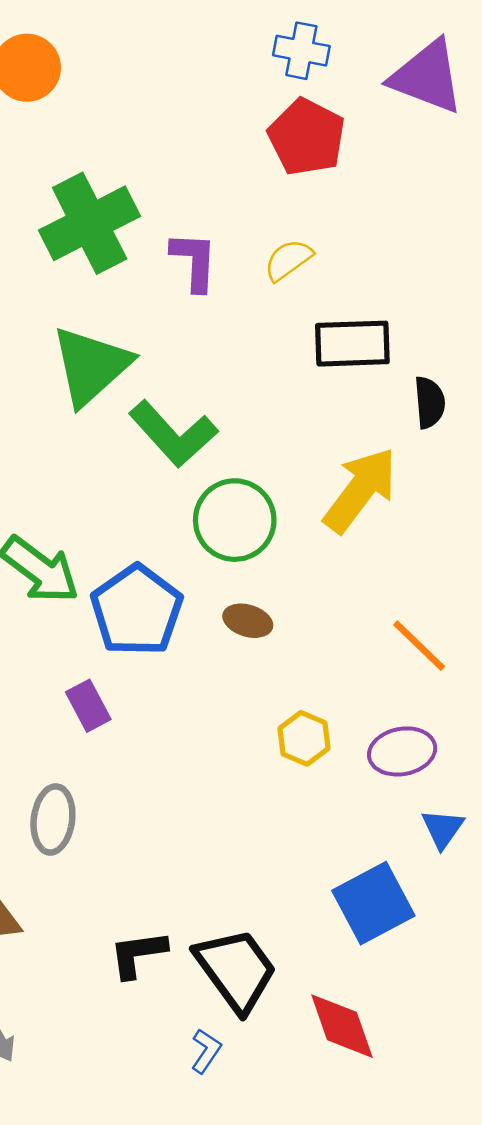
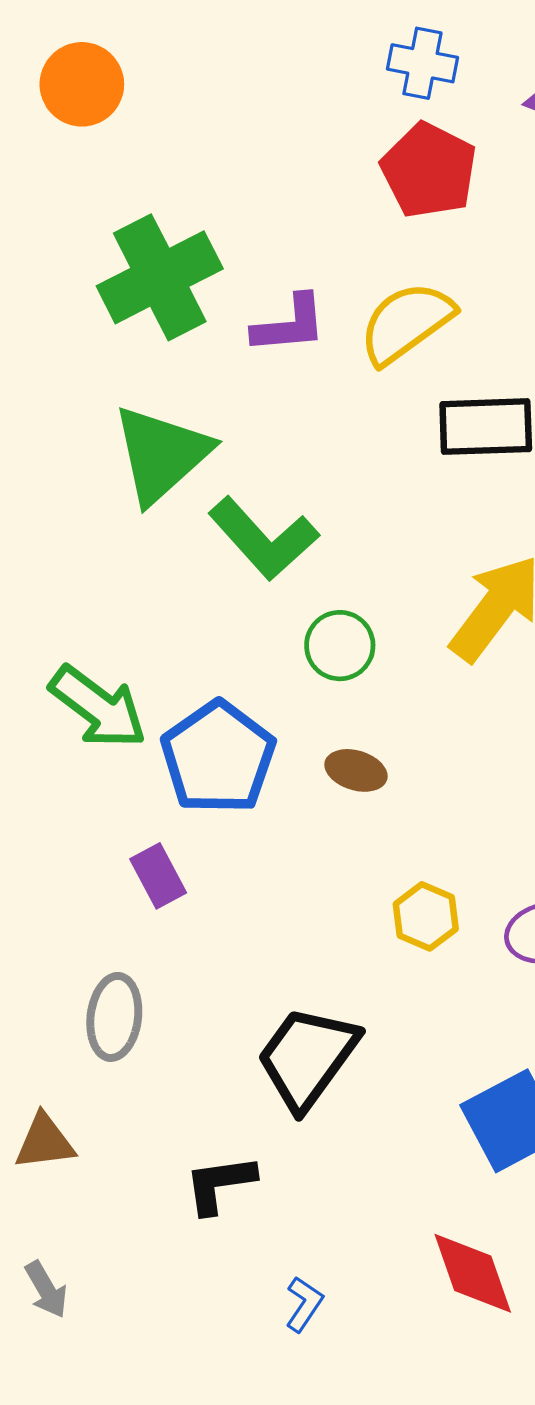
yellow semicircle: (288, 260) -> (406, 323), size x1.6
purple L-shape: (194, 261) -> (289, 324), turned 82
green circle: (235, 520) -> (340, 646), size x0.7
black trapezoid: (236, 970) -> (307, 1058), moved, turned -108

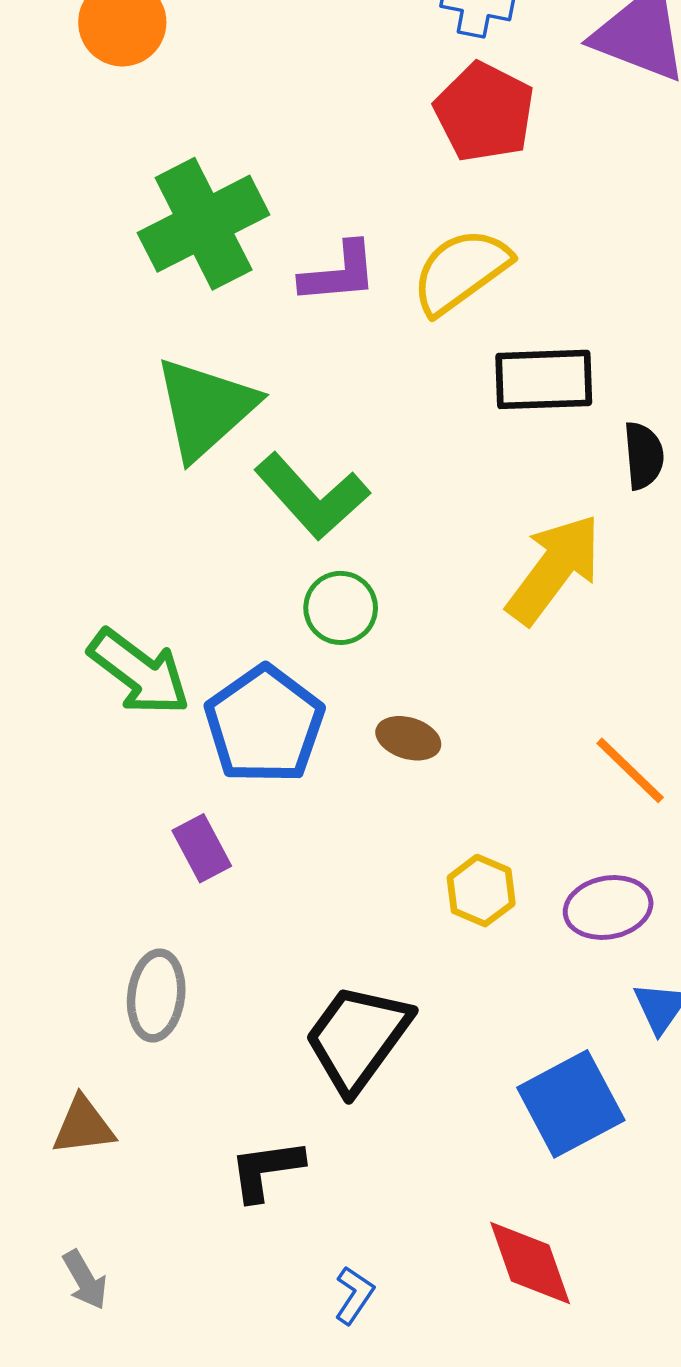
green circle: (340, 646) -> (341, 608), moved

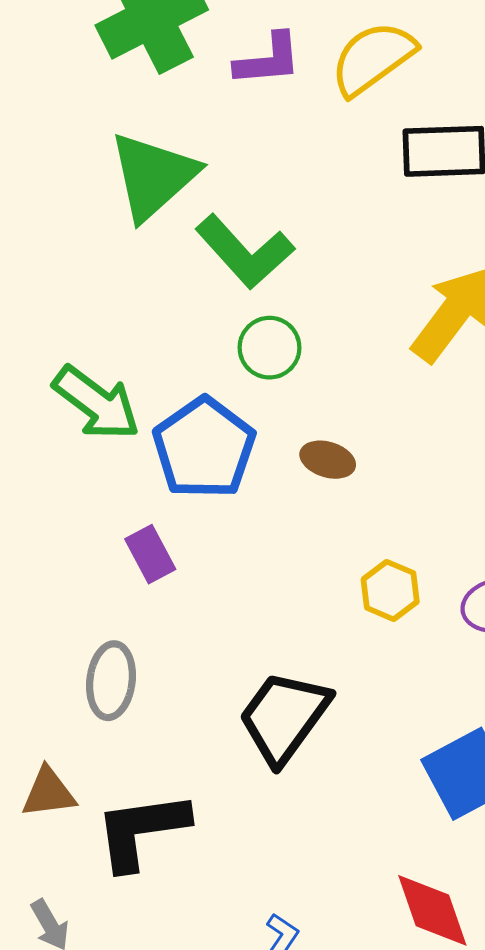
black L-shape: (266, 1170) -> (142, 830), moved, size x1.5

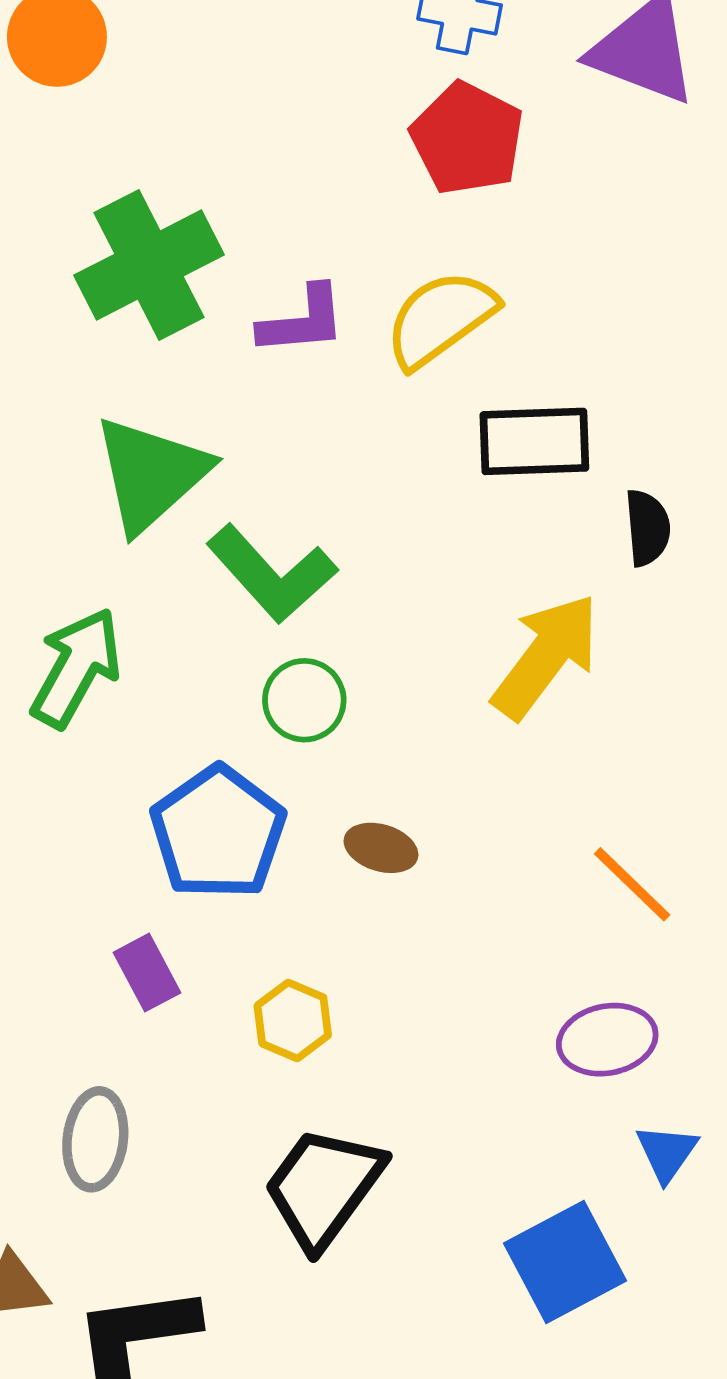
green arrow: (96, 403) -> (76, 668), moved, turned -98
yellow hexagon: (390, 590) -> (293, 1020), moved

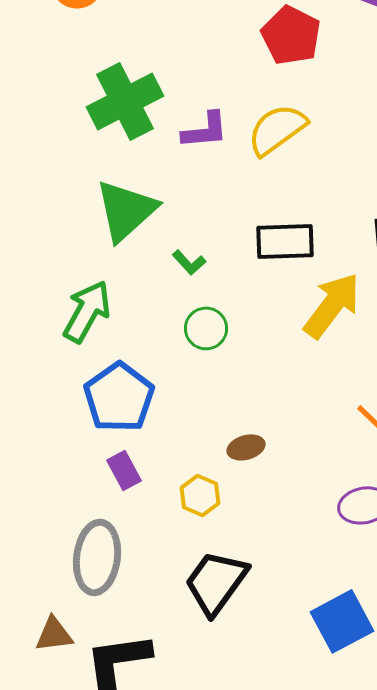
black rectangle: (534, 441) -> (285, 241), moved
green L-shape: (272, 574) -> (189, 262), size x0.5
blue pentagon: (218, 833) -> (119, 397), moved
brown ellipse: (381, 848) -> (246, 447), moved, turned -33
gray ellipse: (95, 1139) -> (97, 557), size x1.4

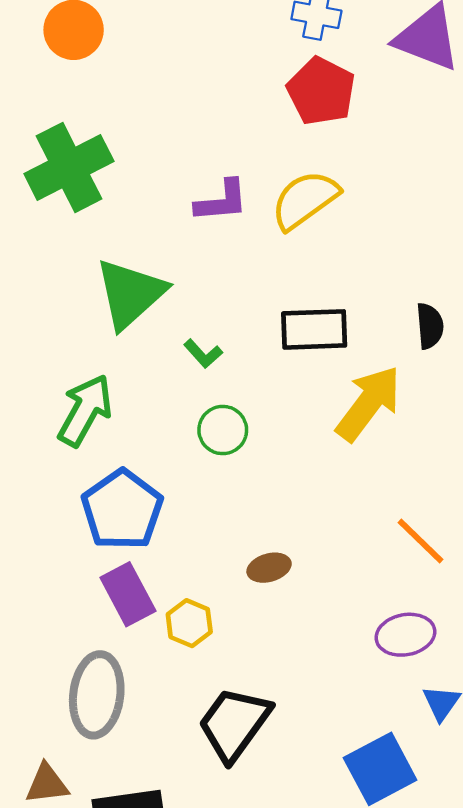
green cross: (125, 101) -> (69, 167), moved
purple rectangle: (124, 470) -> (128, 594), size x1.4
yellow hexagon: (200, 495) -> (189, 623), moved

